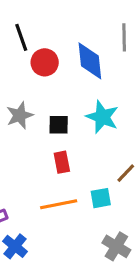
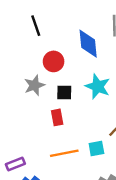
red circle: (45, 62) -> (54, 61), moved
red rectangle: (62, 162) -> (57, 117), moved

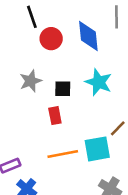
red circle: (54, 61) -> (51, 39), moved
cyan square: (96, 148) -> (97, 149), size x1.5

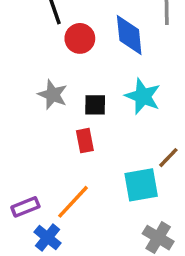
gray star: (31, 81) -> (53, 95), turned -30
orange line: (63, 154) -> (73, 202), moved, turned -36

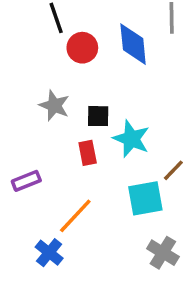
cyan star: (143, 96) -> (131, 139), moved
purple rectangle: (25, 207) -> (26, 181), moved

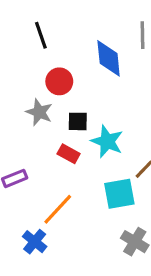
red circle: (82, 48) -> (59, 81), moved
red rectangle: (88, 153) -> (69, 154), turned -50

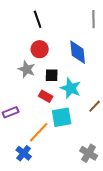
black line: (41, 35) -> (38, 19), moved
blue diamond: (109, 58) -> (78, 52), moved
cyan square: (119, 194) -> (62, 117), moved

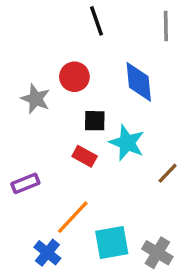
black line: (38, 19) -> (96, 21), moved
gray star: (27, 69) -> (36, 99), moved
cyan square: (62, 117) -> (112, 243), moved

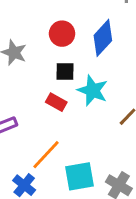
red circle: (74, 77) -> (62, 34), moved
blue diamond: (139, 82) -> (103, 38), turned 48

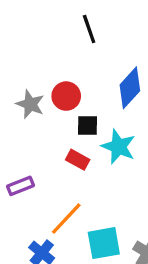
red circle: (62, 34) -> (66, 96), moved

